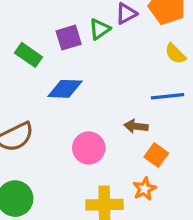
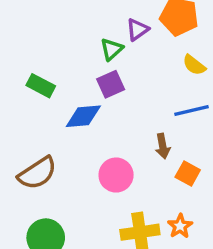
purple square: (69, 38) -> (111, 84), moved
brown arrow: (136, 126) -> (163, 146), turned -100
orange star: (144, 189) -> (180, 226), moved

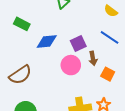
purple square: (111, 84) -> (78, 44), moved
blue line: (192, 111) -> (110, 37), turned 48
pink circle: (116, 175) -> (71, 65), moved

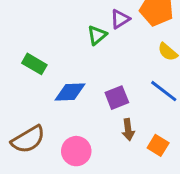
brown arrow: (93, 58) -> (128, 130), moved
pink circle: (71, 65) -> (76, 151), moved

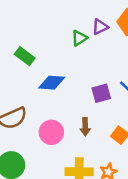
purple square: (117, 98) -> (101, 93), moved
brown arrow: (128, 130) -> (85, 127), moved

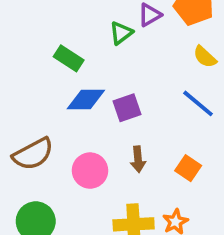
green rectangle: (25, 56) -> (69, 58), moved
purple square: (101, 93) -> (127, 108), moved

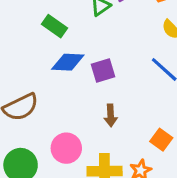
orange square: (188, 168) -> (161, 140), moved
pink circle: (90, 171) -> (66, 148), moved

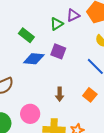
purple square: (103, 71) -> (58, 51), moved, turned 35
orange square: (161, 140) -> (90, 95), moved

